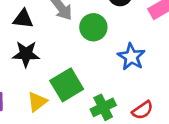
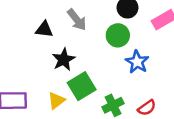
green circle: (93, 27) -> (118, 35), moved
black star: (26, 54) -> (64, 60), moved, turned -30

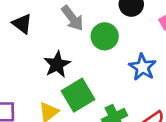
black triangle: (44, 29) -> (22, 24), moved, turned 30
green circle: (118, 35) -> (105, 36), moved

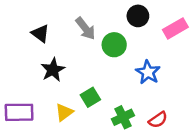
black star: (57, 64) -> (53, 70), moved
green square: (78, 95) -> (90, 97), size x0.7

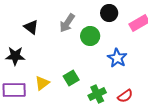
gray arrow: (85, 28) -> (67, 23), turned 72
black star: (53, 70) -> (15, 56), moved, turned 30
yellow triangle: (64, 112) -> (42, 83), moved

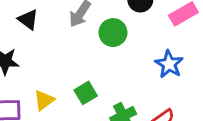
blue star: (117, 58) -> (169, 64), moved

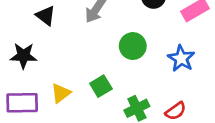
green circle: (113, 33) -> (133, 46), moved

